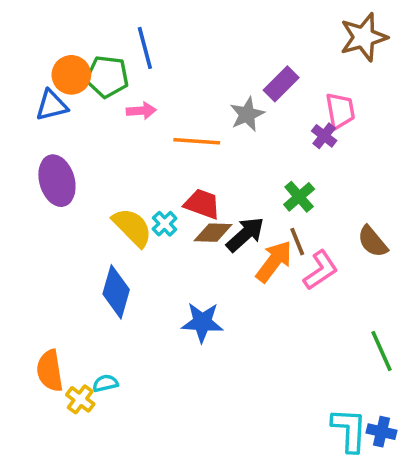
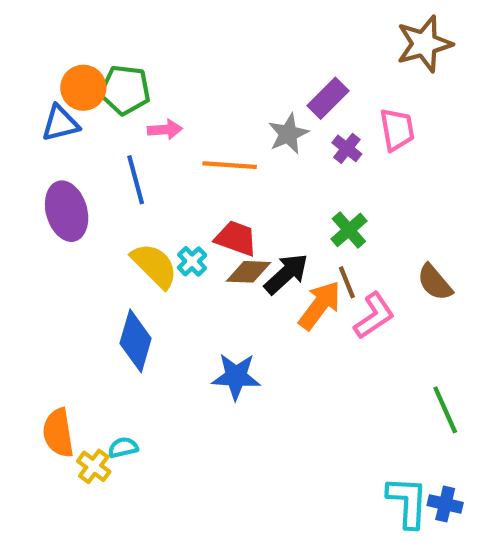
blue line: (145, 48) -> (136, 180), moved
purple cross: (324, 136) -> (347, 148), moved

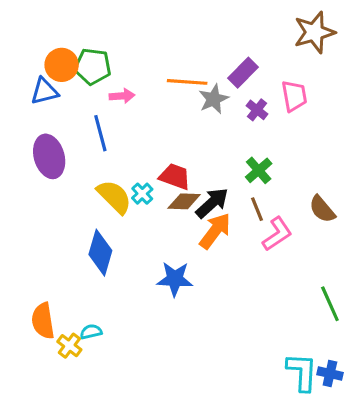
orange line: (230, 165) -> (187, 82), moved
orange arrow: (320, 305) -> (215, 231), moved

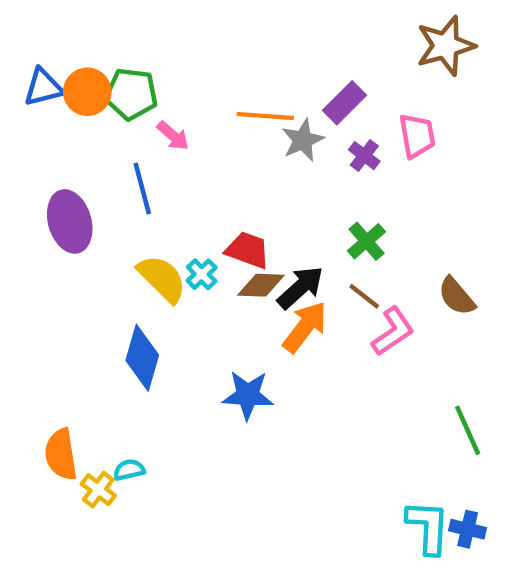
blue triangle: (44, 91) -> (43, 87), moved
pink arrow: (122, 96) -> (173, 136), turned 45
brown line: (257, 209) -> (364, 296), turned -30

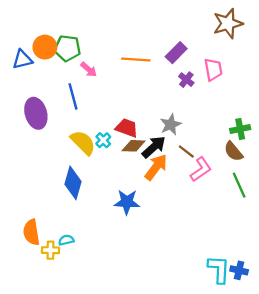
blue triangle: (43, 87) -> (22, 59), moved
gray star: (303, 140) -> (171, 125), moved
green cross: (366, 241) -> (240, 129), moved, turned 30
green line: (468, 430) -> (239, 185), moved
yellow cross: (98, 490) -> (51, 250), turned -36

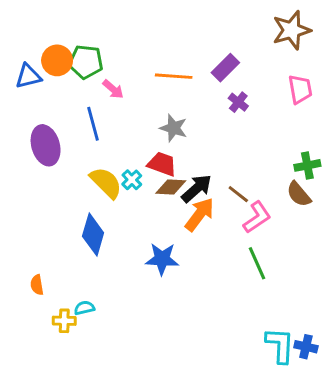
pink trapezoid: (213, 70) -> (300, 89), moved
gray star: (171, 125) -> (174, 128), moved, turned -30
green line: (239, 185) -> (257, 263), moved
orange semicircle: (31, 232) -> (37, 285), moved, size x0.6

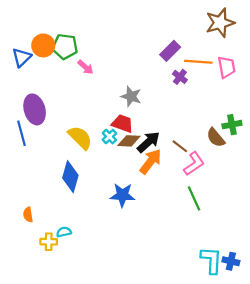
blue triangle: (28, 76) -> (22, 57), turned -30
orange line: (174, 76) -> (198, 62), moved
blue line: (93, 124) -> (22, 133), moved
cyan cross: (132, 180) -> (109, 137), moved
brown semicircle: (299, 194) -> (216, 138), moved

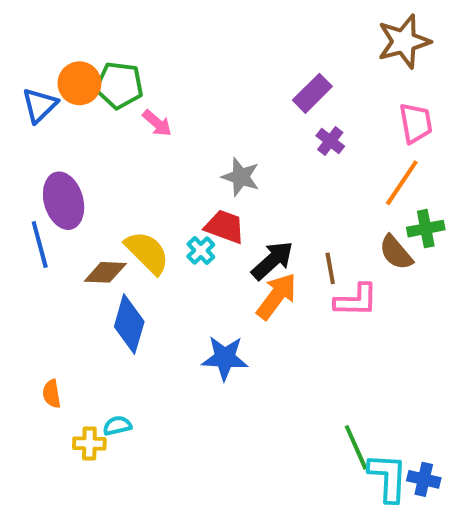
orange line: (198, 62) -> (402, 183), moved, turned -60
brown diamond: (129, 141) -> (105, 272), moved
brown line: (180, 146) -> (330, 268), turned 42
pink L-shape: (194, 164) -> (356, 300), turned 35
green line: (194, 198) -> (356, 447), moved

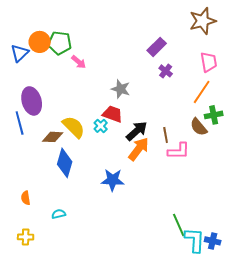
yellow cross: (89, 444) -> (26, 237), moved

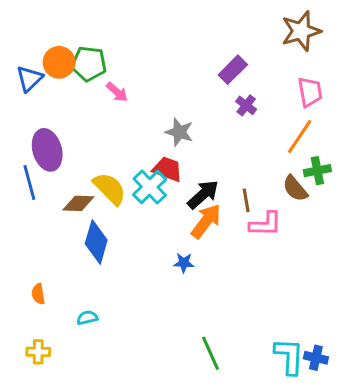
cyan cross: (101, 126) -> (150, 187), size x1.6
blue star: (113, 180) -> (184, 263), moved, size x0.6
green line: (179, 225) -> (211, 353), moved

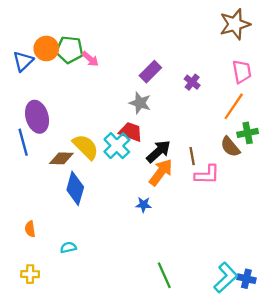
purple rectangle: (233, 70) -> (150, 72), moved
pink arrow: (117, 92) -> (90, 59), moved
cyan L-shape: (289, 356) -> (226, 278), turned 44

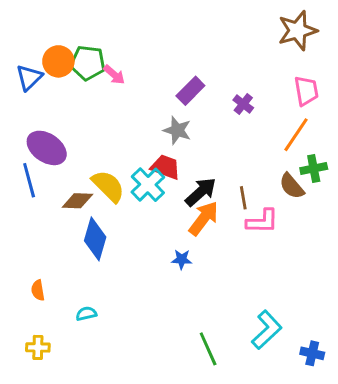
purple ellipse: (37, 117) -> (47, 148), turned -40
cyan L-shape: (226, 278) -> (267, 330), moved

